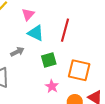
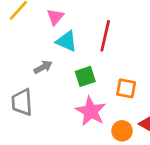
orange square: (79, 70) -> (126, 88), size x0.7
pink star: (52, 86) -> (91, 111), size x1.6

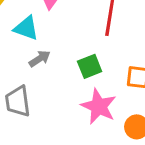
cyan triangle: (66, 41) -> (26, 28), moved

